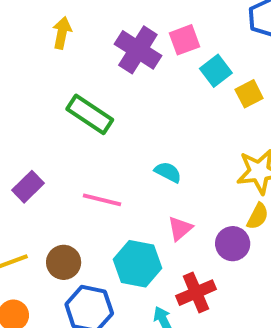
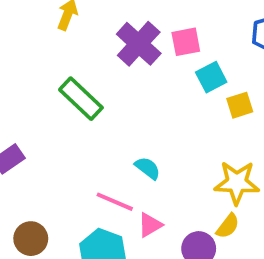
pink line: (102, 200) -> (115, 202), moved

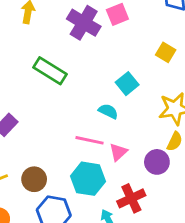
cyan square: (211, 77) -> (127, 84), moved
yellow square: (240, 105) -> (166, 52), turned -30

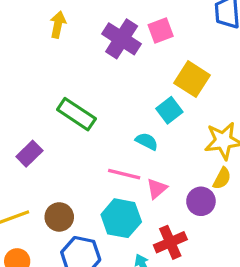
yellow square: (166, 52) -> (192, 79), moved, size x1.5
green rectangle: (50, 71) -> (76, 114), moved

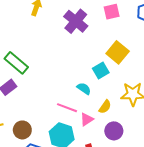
pink square: (161, 30) -> (112, 12), moved
green rectangle: (76, 114) -> (16, 63), moved
yellow semicircle: (222, 178) -> (105, 107), moved

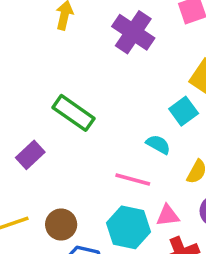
green rectangle: (16, 63) -> (74, 113), moved
pink triangle: (87, 119) -> (168, 216), moved, turned 32

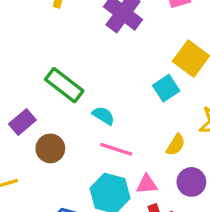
cyan semicircle: (158, 144) -> (103, 116), moved
brown circle: (61, 225) -> (50, 148), moved

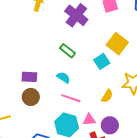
green rectangle: (64, 85) -> (68, 51), moved, size x0.7
purple rectangle: (22, 122) -> (29, 77), moved, turned 42
purple circle: (191, 182) -> (110, 125), moved

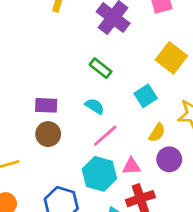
cyan square: (102, 61) -> (146, 96), moved
pink line: (71, 98) -> (105, 136), turned -60
purple circle: (110, 125) -> (169, 159), moved

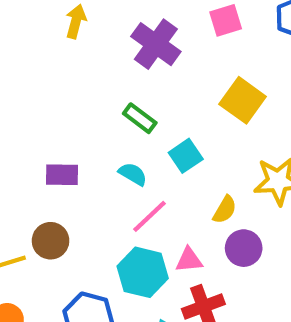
cyan square: (146, 96) -> (186, 156), moved
brown circle: (48, 134) -> (51, 241), moved

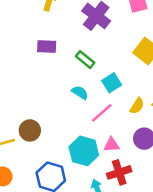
purple rectangle: (62, 175) -> (47, 47), moved
yellow semicircle: (225, 210) -> (137, 106), moved
pink line: (149, 216) -> (102, 113), moved

